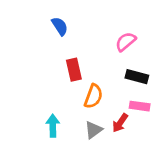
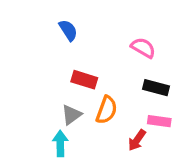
pink semicircle: (126, 42) -> (143, 48), turned 70
red rectangle: (74, 70) -> (84, 80), turned -60
gray triangle: (93, 130) -> (71, 115), moved

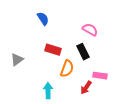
black rectangle: (156, 88) -> (83, 52), moved, turned 49
gray triangle: (71, 115) -> (17, 60), moved
cyan arrow: (60, 143) -> (48, 91), moved

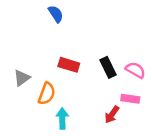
blue semicircle: (43, 19) -> (56, 14), moved
pink semicircle: (90, 30) -> (135, 70), moved
orange semicircle: (67, 69) -> (47, 94), moved

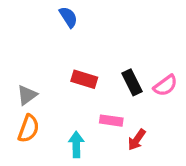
pink semicircle: (135, 70) -> (165, 86), turned 114
orange semicircle: (47, 94) -> (29, 128), moved
pink rectangle: (130, 99) -> (111, 121), moved

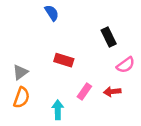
black rectangle: (132, 82) -> (109, 37), moved
pink rectangle: (111, 121) -> (84, 92), turned -63
red arrow: (137, 140) -> (112, 92), moved, turned 49

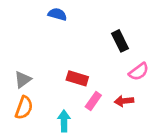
blue semicircle: (52, 13) -> (57, 14), turned -42
red rectangle: (64, 60) -> (77, 78), moved

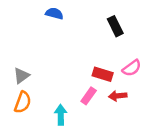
black rectangle: (120, 41) -> (115, 26), moved
red rectangle: (77, 78) -> (103, 74), moved

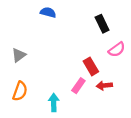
pink semicircle: (132, 68) -> (117, 50), moved
red rectangle: (103, 74) -> (91, 66), turned 42
gray triangle: (21, 76) -> (19, 55), moved

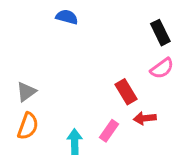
black rectangle: (102, 24) -> (160, 33), moved
gray triangle: (19, 55) -> (26, 92), moved
pink rectangle: (78, 86) -> (109, 131), moved

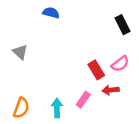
pink semicircle: (162, 68) -> (120, 64), moved
gray triangle: (26, 92) -> (20, 52), moved, turned -42
orange semicircle: (28, 126) -> (21, 108), moved

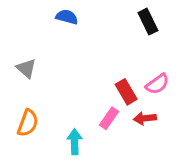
black rectangle: (122, 25) -> (148, 22), moved
pink rectangle: (83, 100) -> (109, 118), moved
orange semicircle: (21, 108) -> (28, 123), moved

